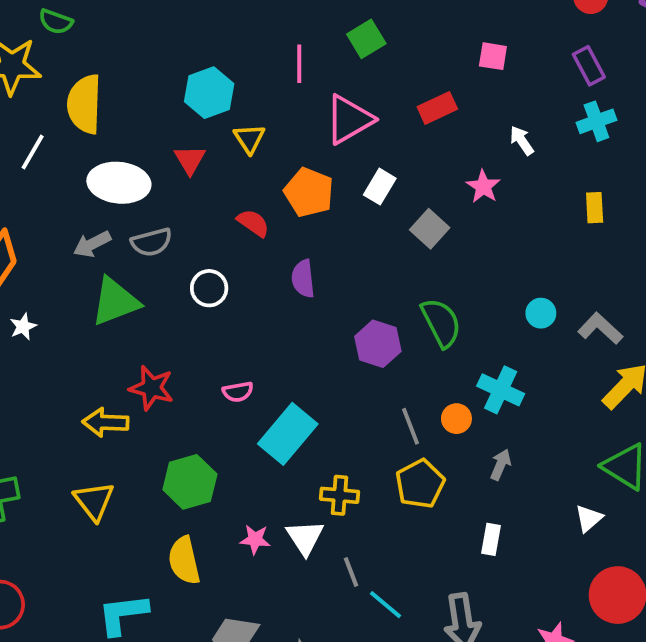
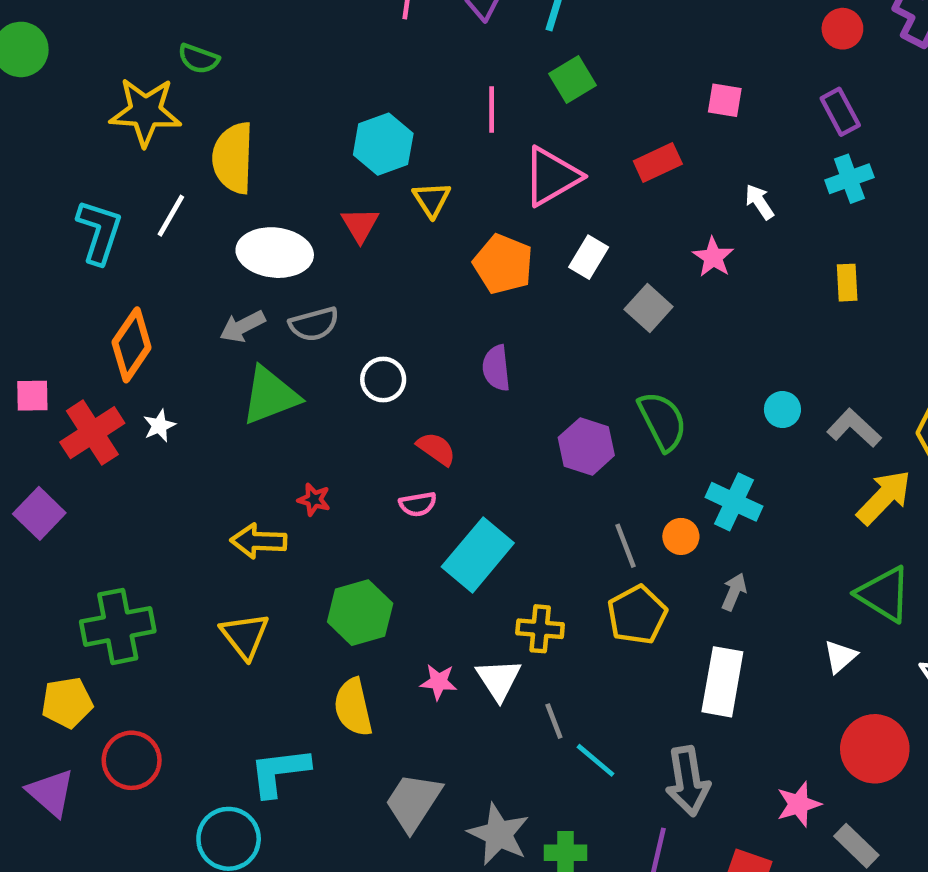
red semicircle: (253, 223) -> (436, 449), moved
red star: (152, 388) -> (314, 500), size x0.6
white rectangle: (491, 539) -> (722, 682), size x1.8

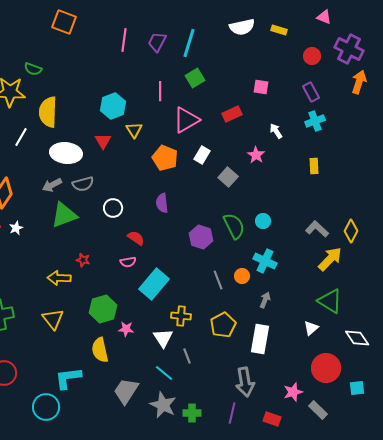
cyan circle: (782, 410) -> (263, 221), moved
yellow pentagon: (637, 615) -> (223, 325), moved
pink star: (439, 682) -> (126, 329), moved
cyan line: (596, 760) -> (164, 373), moved

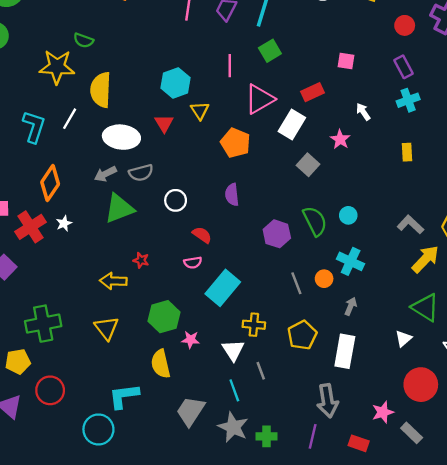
white rectangle: (202, 155) -> (292, 124), moved, size x1.4
cyan line: (164, 373) -> (234, 390), turned 30

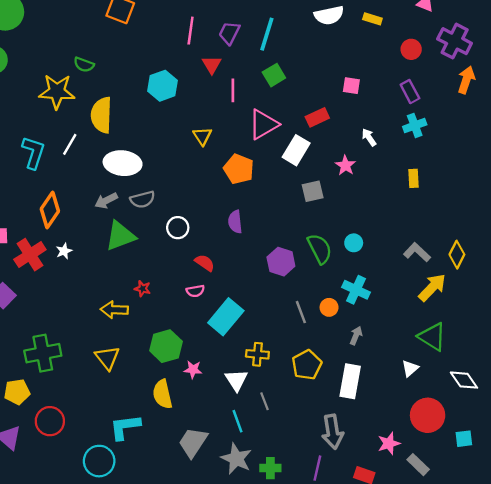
cyan hexagon: (176, 83) -> (162, 86), moved
red triangle: (164, 123) -> (212, 65), moved
gray square: (308, 165) -> (313, 191), turned 35

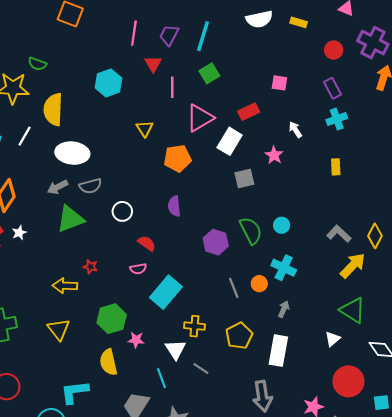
orange pentagon: (239, 169) -> (178, 158), turned -30
gray line: (265, 401) -> (201, 369), turned -35
cyan line: (238, 421) -> (162, 378), moved

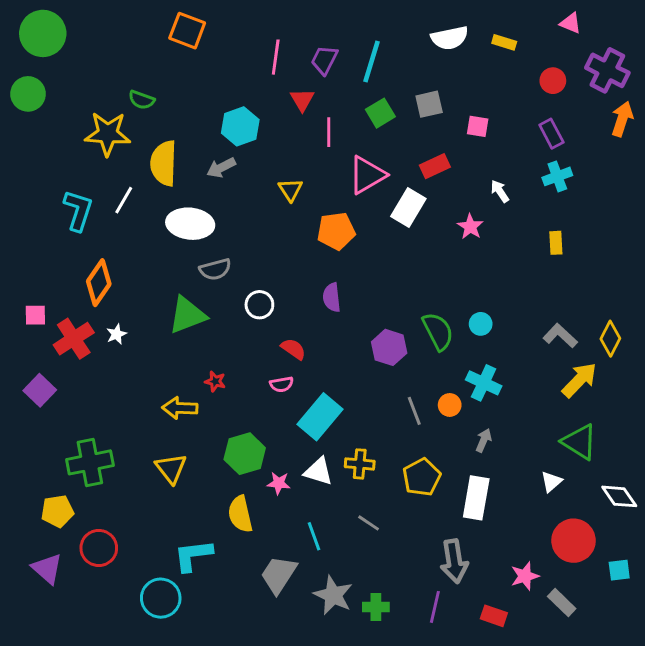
gray square: (244, 179) -> (429, 104), moved
gray arrow: (58, 187) -> (221, 168), moved
white triangle: (175, 349) -> (318, 471), moved, turned -40

